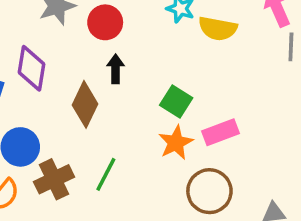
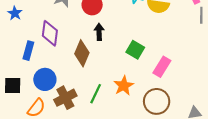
pink rectangle: (221, 132) -> (162, 67), turned -36
orange star: (176, 143) -> (124, 86), moved

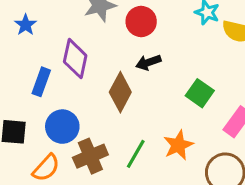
black arrow: (99, 32) -> (148, 62), turned -112

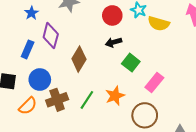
red circle: (141, 21) -> (112, 15), moved
blue star: (26, 25) -> (32, 13), moved
black arrow: (148, 62) -> (114, 42), moved

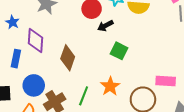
black arrow: (114, 42) -> (105, 26), moved
pink rectangle: (154, 83) -> (166, 81), moved, turned 66

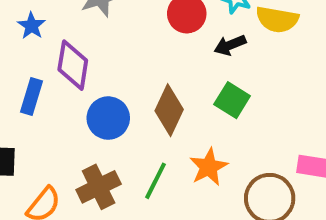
black arrow: (105, 26) -> (230, 45), moved
brown diamond: (68, 58) -> (169, 110), moved
blue circle: (34, 85) -> (108, 118), moved

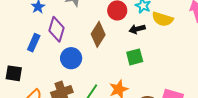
green square: (232, 100) -> (135, 57), turned 36
brown diamond: (169, 110) -> (98, 34), moved

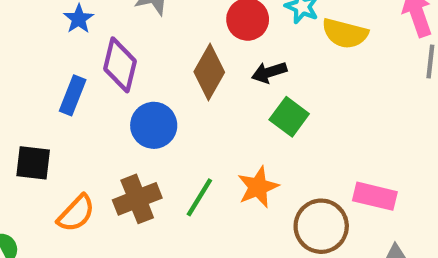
black arrow: (137, 29) -> (269, 72), moved
green square: (135, 57) -> (289, 117), turned -36

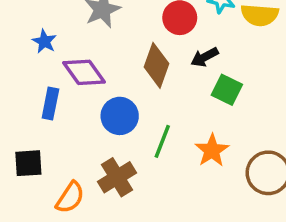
purple diamond: (120, 65) -> (84, 72), turned -39
green line: (199, 197) -> (162, 141), moved

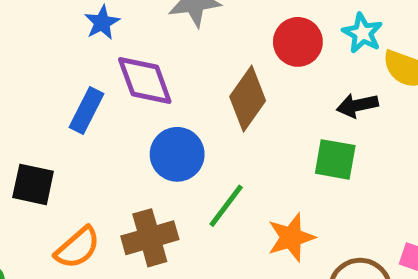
black arrow: (205, 57) -> (357, 105), moved
green square: (227, 90) -> (335, 159), turned -32

